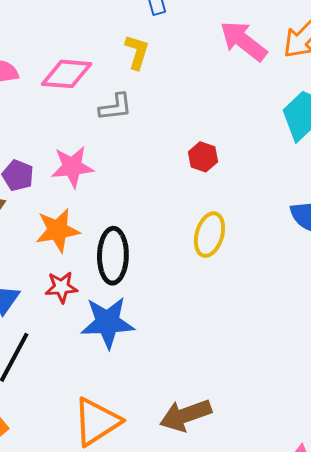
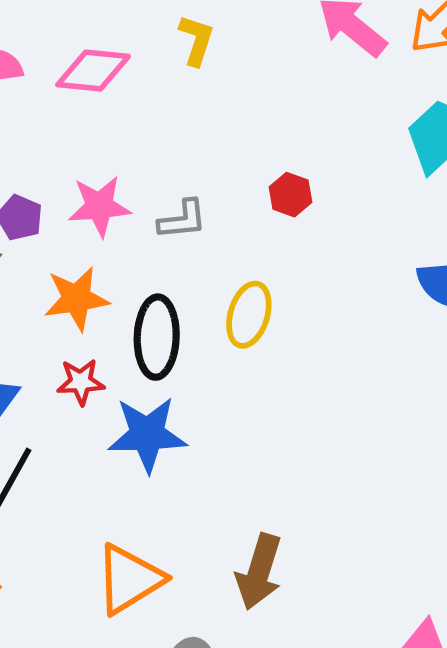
gray L-shape: (115, 107) -> (182, 220), moved
yellow ellipse: (209, 235) -> (249, 315), moved
brown arrow: (186, 415) -> (259, 572), turned -54

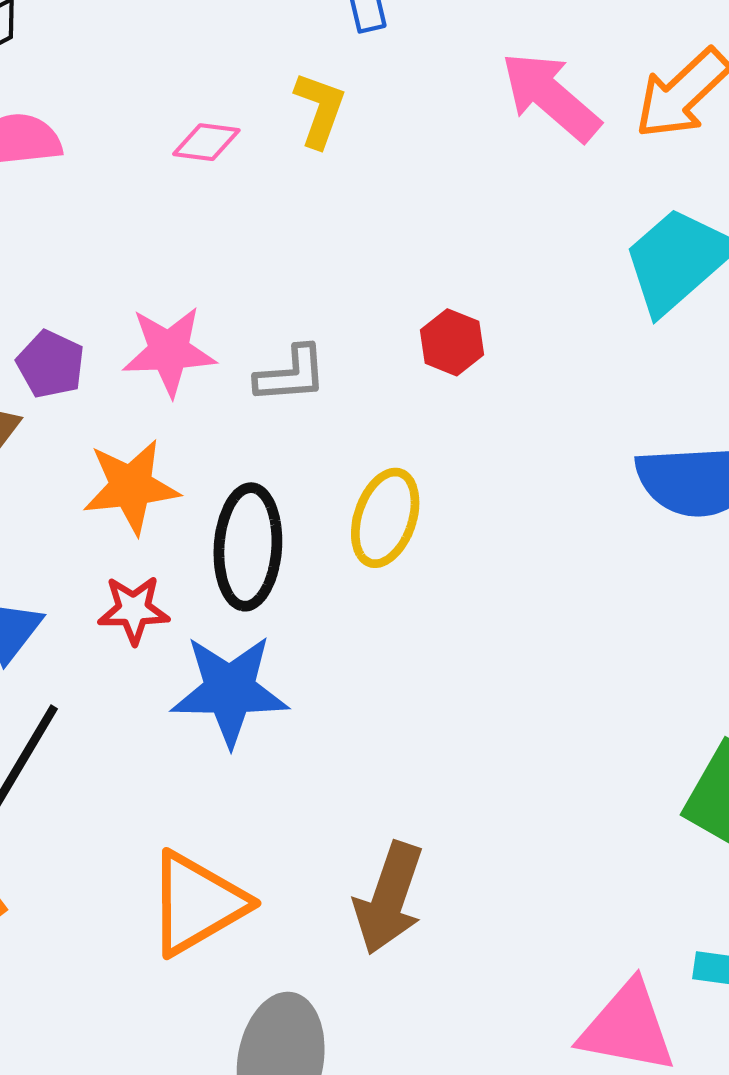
pink diamond: (93, 71) -> (206, 142), moved, size x0.6

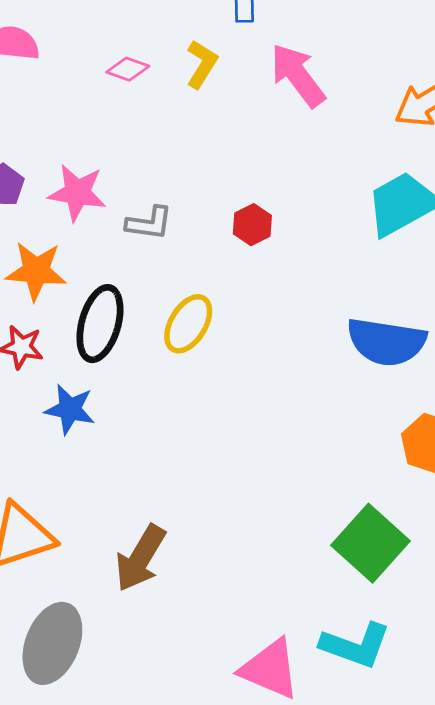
pink arrow: (551, 96) -> (298, 75), moved
blue star: (230, 690) -> (70, 409), size x0.7

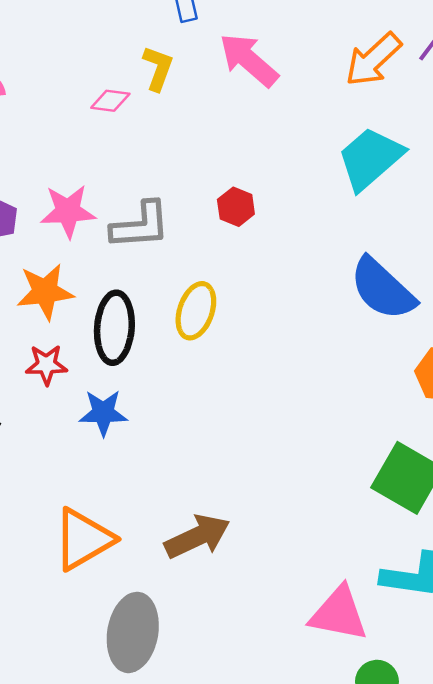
pink diamond: (128, 69) -> (110, 101), moved
gray L-shape: (149, 223) -> (140, 225), size x1.4
blue semicircle: (386, 342) -> (382, 289), turned 46
brown arrow: (140, 558) -> (197, 537), turned -134

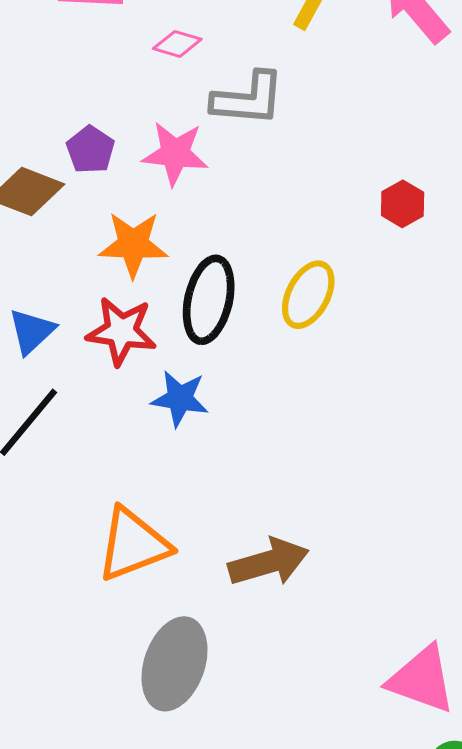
pink diamond: (110, 101) -> (177, 44), moved
red hexagon: (236, 207) -> (403, 204), moved
gray L-shape: (140, 225) -> (248, 99), moved
red star: (46, 365) -> (121, 331), size x1.4

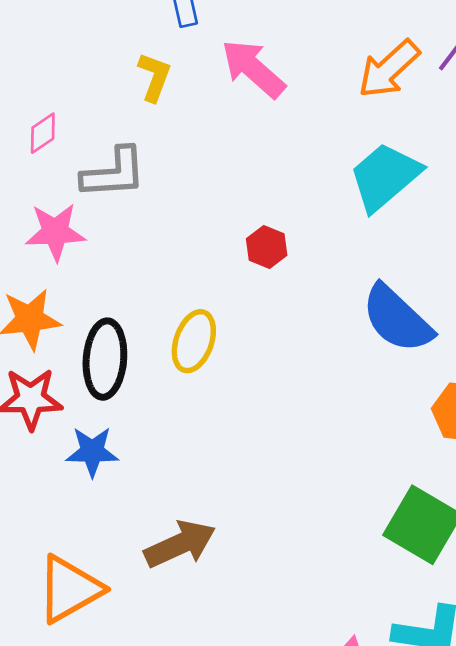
pink diamond: (177, 44) -> (43, 133), turned -42
brown arrow: (269, 562) -> (180, 544), moved

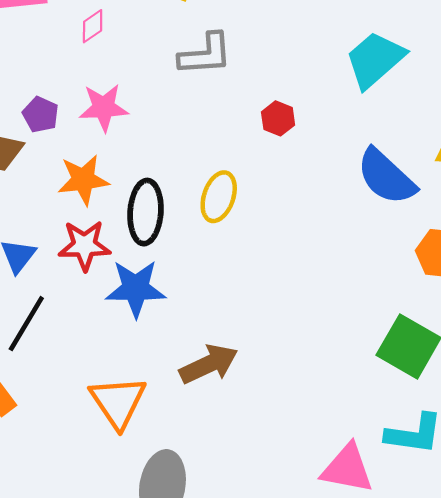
gray L-shape: (114, 173) -> (205, 54), moved
blue star: (92, 452) -> (136, 288), size x1.4
orange triangle: (69, 589) -> (118, 402), turned -34

